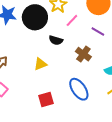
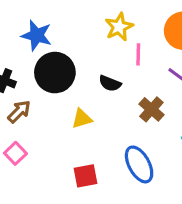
black circle: (35, 17) -> (55, 73), moved
pink line: (72, 20) -> (138, 54), turned -48

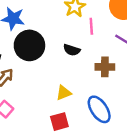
brown cross: (151, 109) -> (105, 67), turned -36
yellow triangle: (82, 119) -> (64, 93), moved

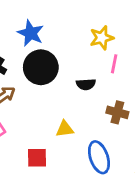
black semicircle: (72, 50) -> (86, 84), turned -35
red square: (59, 122) -> (37, 158), moved

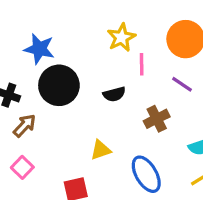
brown cross: (117, 112) -> (157, 119), turned -30

